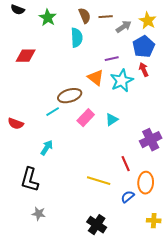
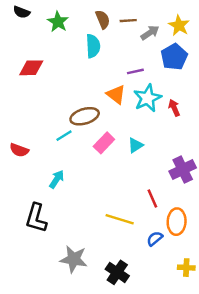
red arrow: (144, 70) -> (174, 108), moved
gray star: (39, 214) -> (74, 259), moved, size x1.6

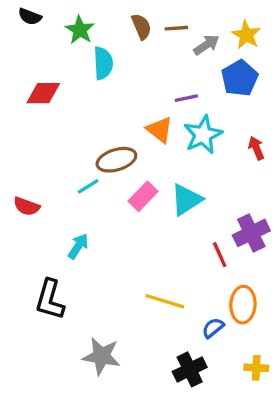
cyan semicircle: (93, 46) -> (103, 63), moved
red arrow: (174, 108) -> (256, 148), moved
cyan triangle: (135, 145) -> (186, 200), size x1.5
red line: (152, 199) -> (220, 255), moved
black cross: (117, 272) -> (190, 369), moved, turned 30

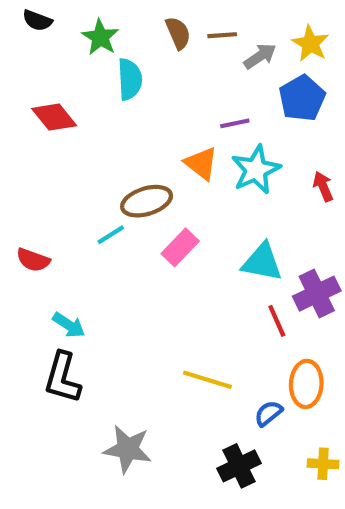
red diamond: (43, 93) -> (54, 117), turned 52
cyan triangle: (186, 200) -> (262, 262), moved, turned 44
cyan arrow: (78, 246) -> (69, 325), moved, turned 90

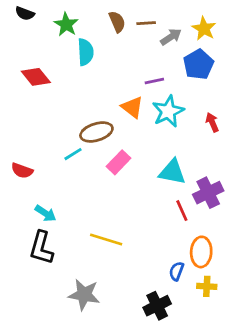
yellow line: (207, 380) -> (106, 240), moved
blue semicircle: (268, 413) -> (176, 271), turned -30
yellow cross: (323, 464) -> (207, 286), moved

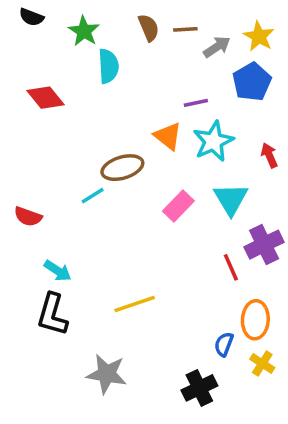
pink rectangle: (119, 162) -> (178, 206), moved
cyan triangle: (172, 172) -> (231, 199), moved, turned 48
yellow line: (106, 240) -> (135, 304), turned -36
yellow cross: (207, 286) -> (262, 363), turned 30

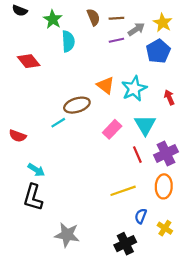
purple line: (196, 103) -> (116, 40), moved
red line: (231, 267) -> (137, 155), moved
yellow line: (135, 304) -> (123, 191), moved
orange ellipse: (255, 320) -> (164, 186), moved

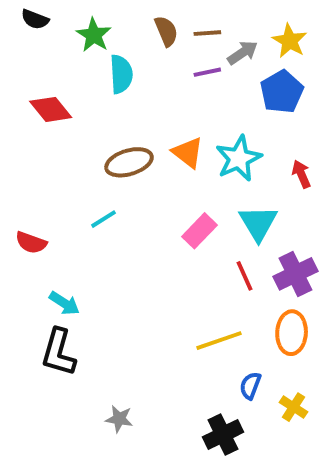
brown ellipse: (77, 105) -> (129, 162), moved
gray star: (67, 235) -> (119, 419), size x0.6

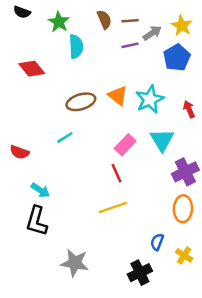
red line: (245, 276) -> (117, 173), moved
yellow line: (219, 341) -> (113, 208), moved
gray star: (119, 419) -> (75, 263), size x1.6

